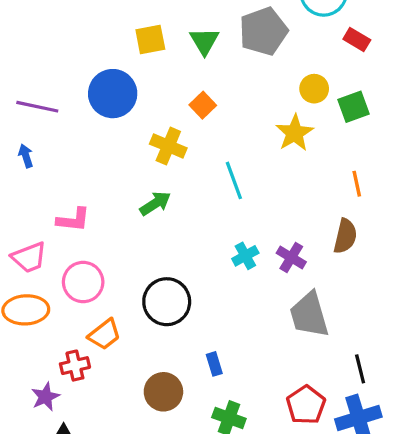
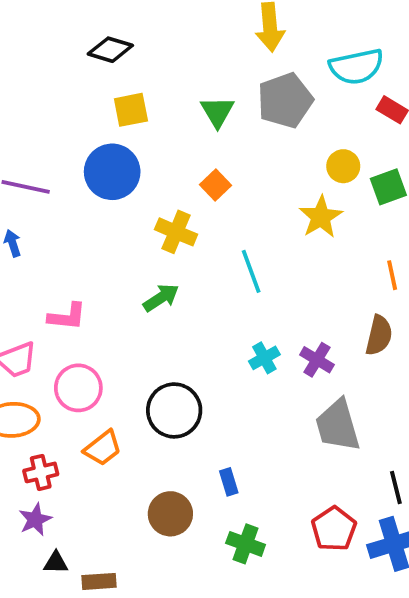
yellow square: (150, 40) -> (131, 110), moved
red cross: (75, 366) -> (41, 472), moved

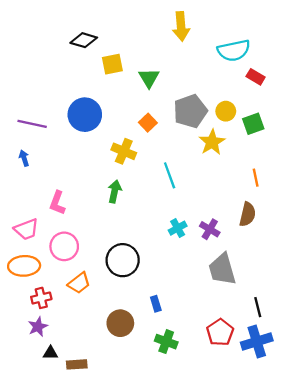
gray pentagon: (285, 100) -> (190, 111), moved
yellow square: (131, 110) -> (112, 64), moved
green arrow: (161, 298) -> (115, 191), turned -45
pink L-shape: (67, 317) -> (57, 203), turned 105

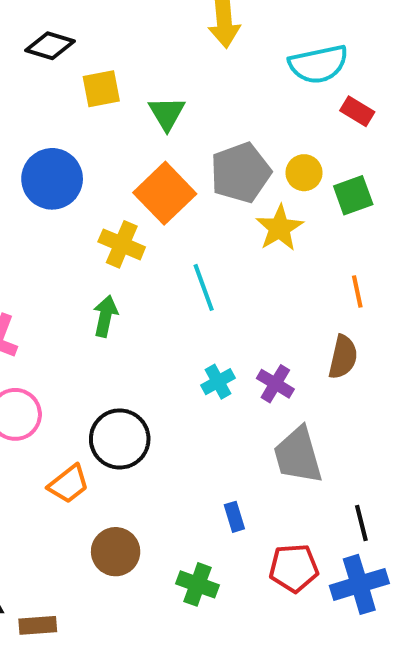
orange square: (148, 123) -> (165, 193), size x1.8
orange trapezoid: (79, 283) -> (68, 484), moved
blue rectangle: (156, 304) -> (234, 517), moved
red pentagon: (220, 332) -> (294, 568), turned 30

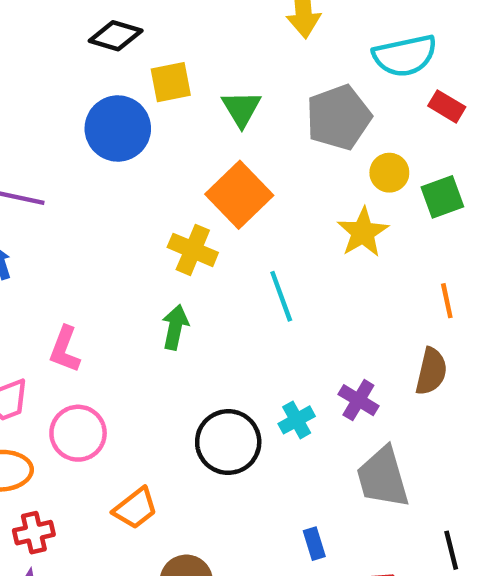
gray pentagon: (241, 173) -> (339, 117), moved
blue circle: (52, 179) -> (118, 128), moved
cyan cross: (218, 382) -> (297, 420), moved
black circle: (120, 439) -> (228, 442), moved

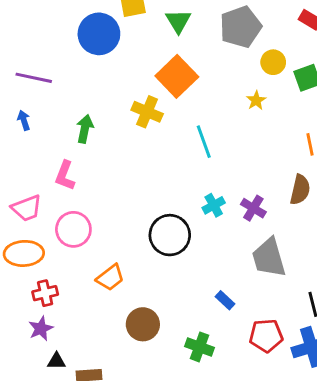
yellow star: (363, 232) -> (256, 100), size x0.6
green arrow: (175, 327) -> (85, 129), moved
cyan cross: (297, 420) -> (214, 205), moved
blue rectangle: (314, 544) -> (225, 300), turned -30

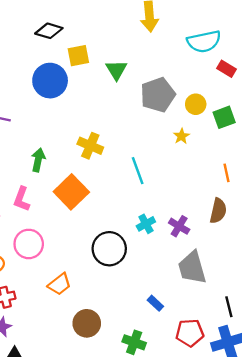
gray pentagon: (241, 27) -> (158, 95), moved
orange square: (177, 76) -> (71, 192), moved

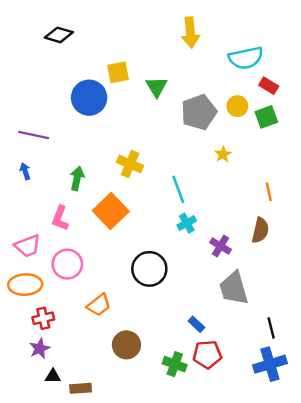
black diamond: (49, 31) -> (59, 35), moved
yellow circle: (196, 104) -> (237, 106), moved
green square: (224, 117) -> (266, 117), moved
cyan cross: (146, 224) -> (187, 223), moved
red pentagon: (190, 333) -> (207, 355), moved

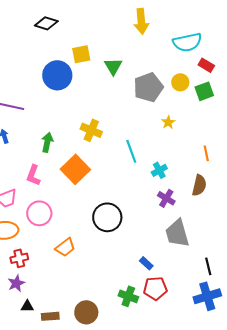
black diamond: (59, 35) -> (46, 23), moved
cyan cross: (187, 223) -> (159, 170), moved
brown circle: (126, 345) -> (86, 312), moved

